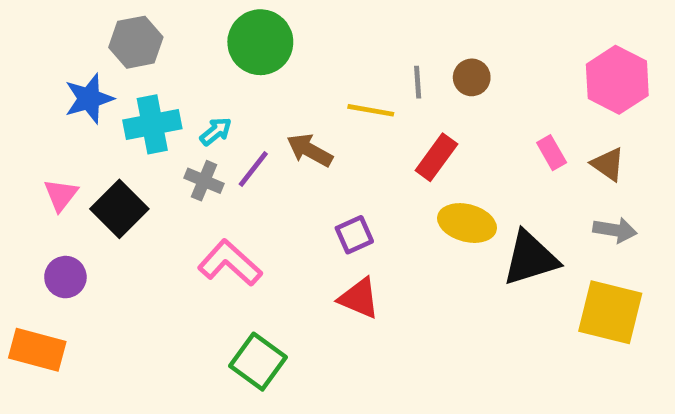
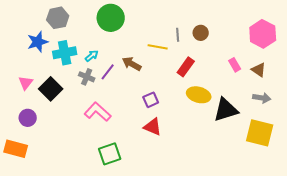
green square: (258, 362) -> (110, 154), turned 35

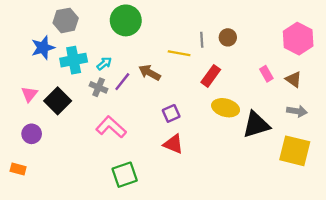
orange rectangle: (16, 149) -> (18, 169), size x0.6

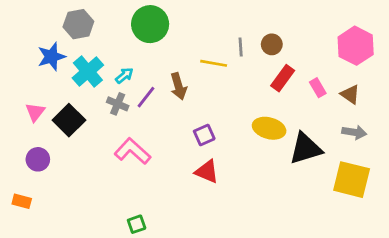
cyan cross: (74, 60) -> (88, 71), turned -30
brown arrow: (150, 73) -> (178, 86), turned -135
red rectangle: (211, 76) -> (283, 78), moved
green square: (125, 175) -> (137, 224), moved, size x0.6

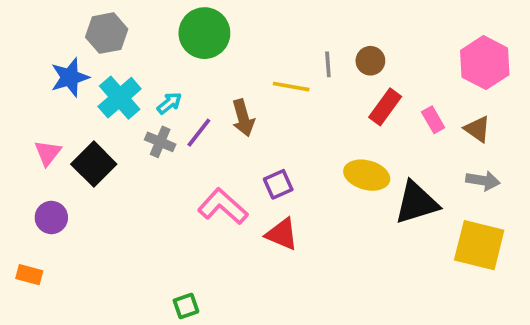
pink L-shape: (133, 151) -> (223, 206), moved

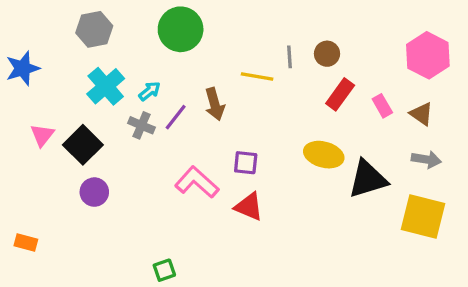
blue star: (70, 77) -> (23, 68), moved
purple square: (278, 184) -> (246, 163), turned 30
purple circle: (51, 217) -> (94, 192), moved

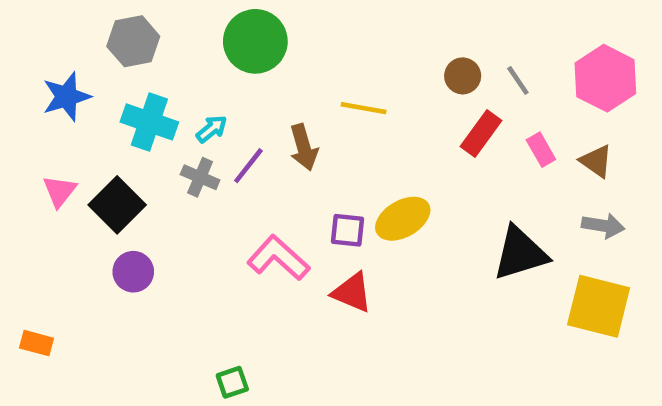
gray line: (290, 57) -> (518, 81), moved, turned -30
blue star: (23, 68) -> (66, 97), moved
cyan cross: (106, 86) -> (149, 122), turned -30
yellow ellipse: (324, 155) -> (403, 219), moved, turned -45

